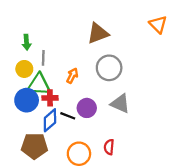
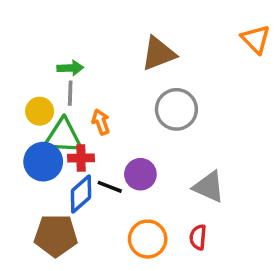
green arrow: (27, 42) -> (70, 68), moved, turned -88
orange arrow: (72, 76) -> (101, 122), moved, turned -48
gray triangle: (120, 104) -> (209, 187), moved
red semicircle: (109, 147) -> (198, 237), moved
orange circle: (79, 154) -> (148, 239), moved

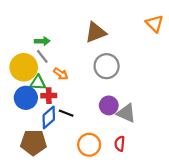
gray line: (70, 93) -> (42, 56), turned -40
yellow circle: (40, 111) -> (24, 67), size x1.6
orange arrow: (101, 122) -> (61, 74), turned 144
green triangle: (63, 136) -> (38, 83), size x0.7
purple circle: (140, 174) -> (109, 105), moved

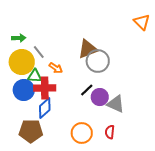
brown triangle: (96, 32) -> (88, 49), moved
green arrow: (42, 41) -> (19, 38), moved
red cross: (49, 96) -> (45, 88), size x1.5
black line: (66, 113) -> (87, 90), moved, turned -64

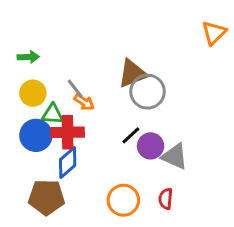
orange triangle: (142, 22) -> (214, 33), turned 30
gray line: (39, 52) -> (75, 89), moved
yellow circle: (22, 62) -> (33, 93), size x0.7

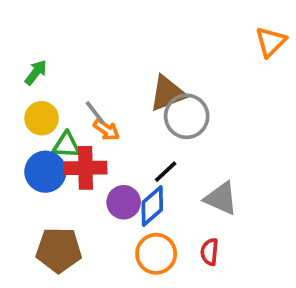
green arrow: (28, 57) -> (36, 72), turned -50
purple circle: (151, 146) -> (124, 202), moved
blue diamond: (68, 163) -> (152, 206), moved

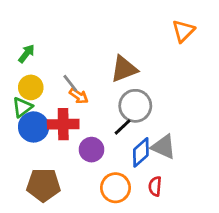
orange triangle: (271, 42) -> (183, 31), moved
gray circle: (187, 116) -> (135, 106), moved
green triangle: (66, 145) -> (22, 107), moved, turned -40
blue diamond: (152, 206) -> (141, 152), moved

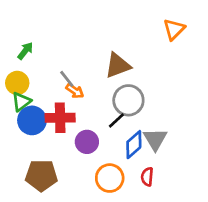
yellow circle: (31, 87) -> (17, 83), moved
gray triangle: (164, 147) -> (155, 139), turned 35

